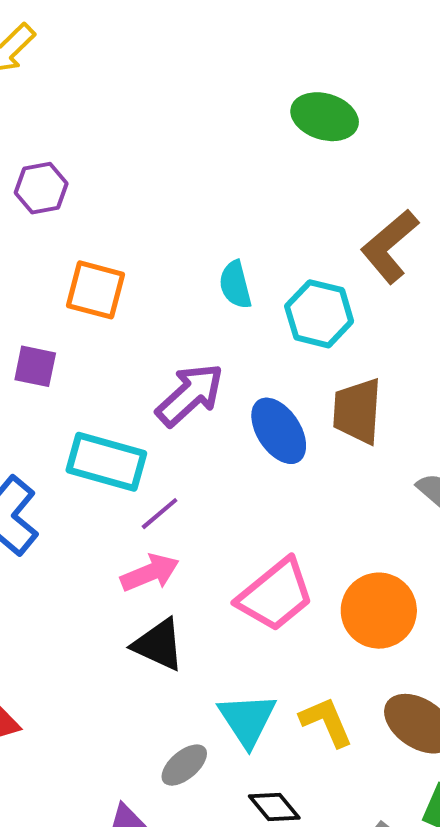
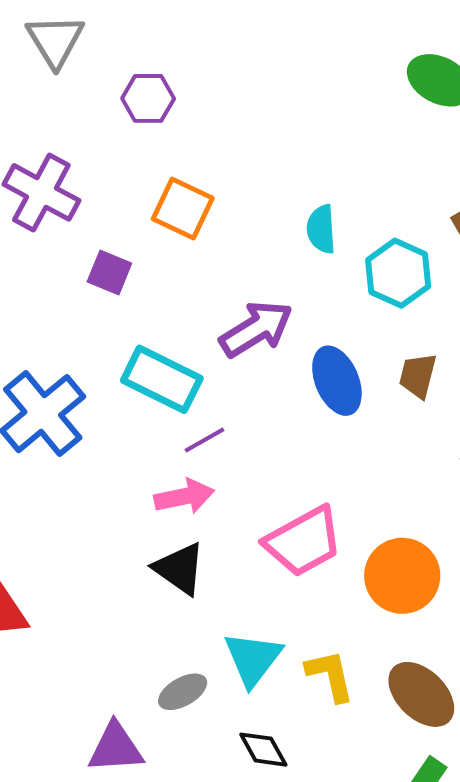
brown trapezoid: (357, 411) -> (418, 376), size x0.7

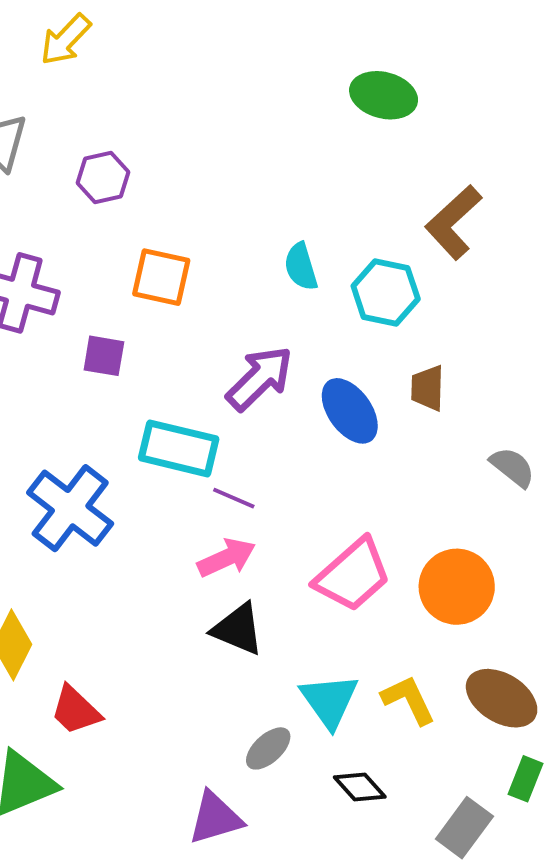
purple line: (205, 440) -> (234, 498), turned 66

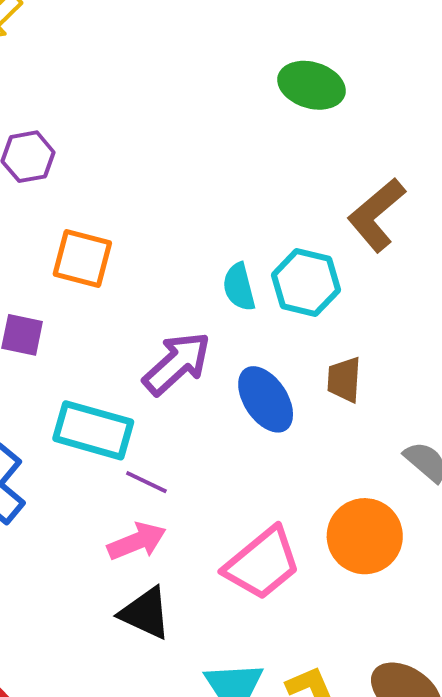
cyan semicircle: (301, 267) -> (239, 287), moved
orange circle: (457, 587) -> (365, 536), moved

